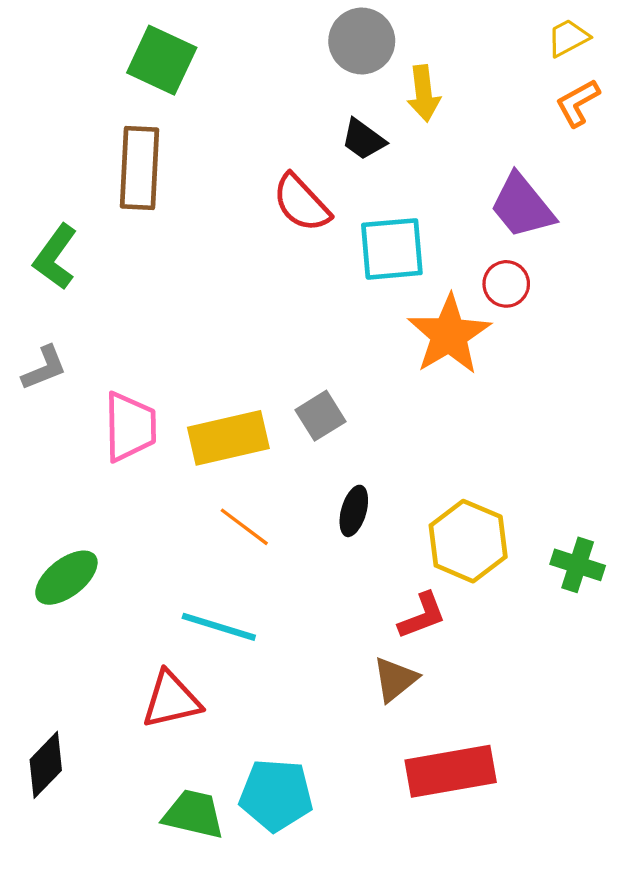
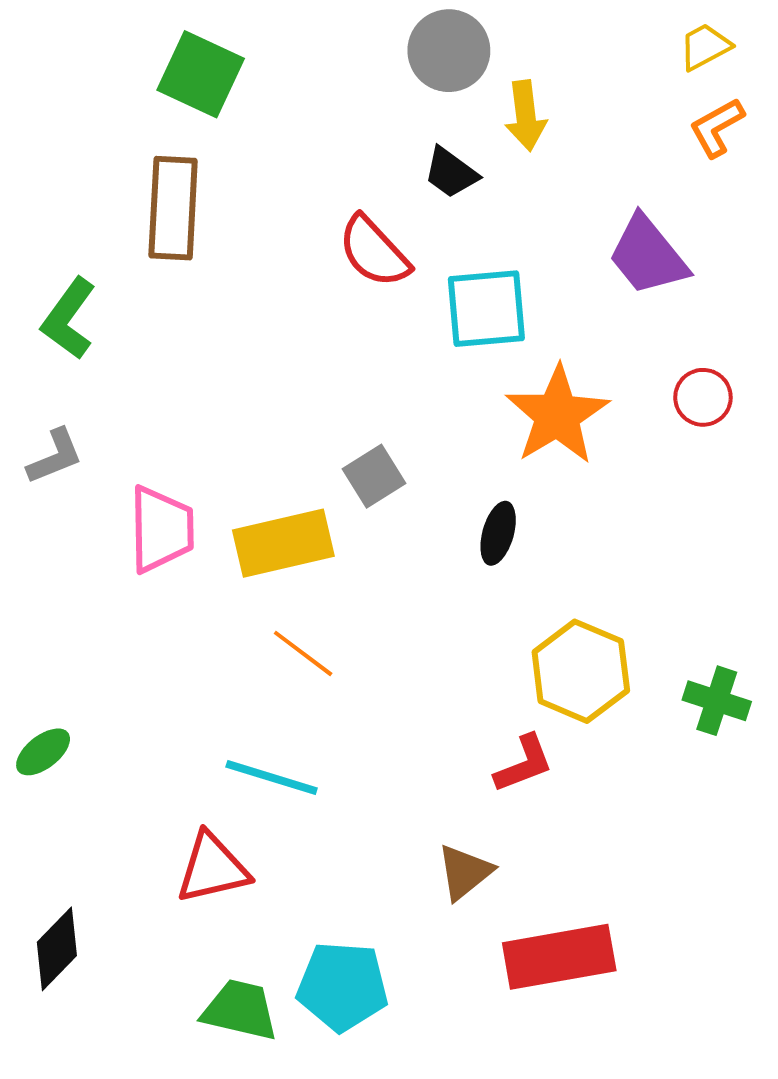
red circle: (506, 284) -> (703, 397), moved
gray square: (320, 416) -> (374, 476), moved
black ellipse: (354, 511) -> (498, 533), moved
green ellipse: (66, 578) -> (43, 752), moved, size x0.7
brown triangle: (395, 679) -> (465, 872), moved

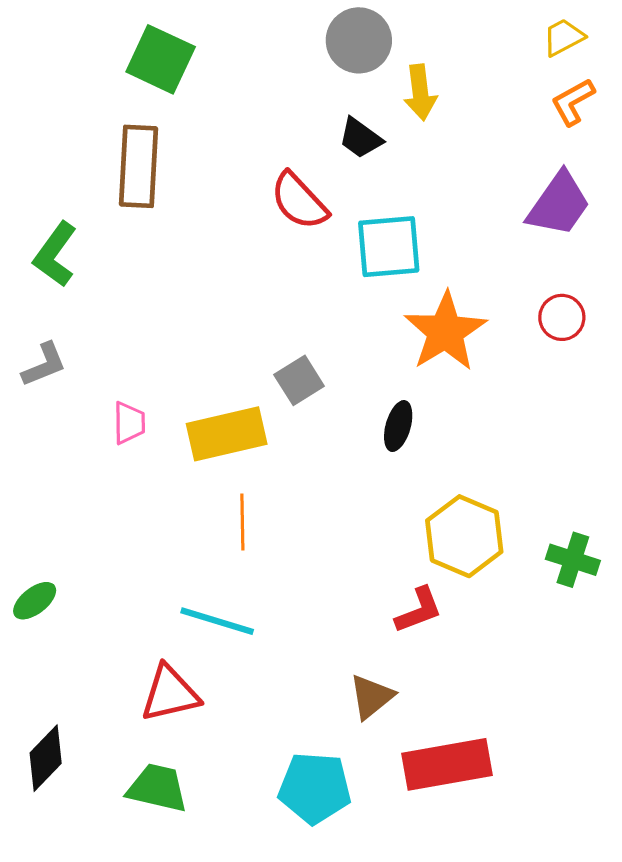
purple trapezoid: (648, 255) -> (559, 204), moved, turned -106
pink trapezoid: (161, 529) -> (129, 423), size x0.6
orange line: (303, 653) -> (242, 522), turned 52
cyan pentagon: (342, 986) -> (315, 788), moved
green trapezoid: (240, 1010) -> (157, 788), moved

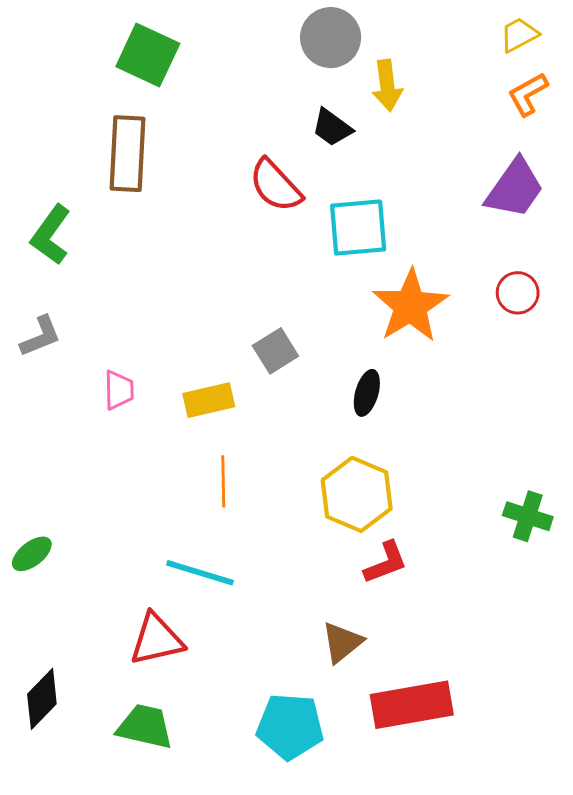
yellow rectangle: (227, 434) -> (209, 400), size x0.7
yellow hexagon: (464, 536) -> (357, 494), moved

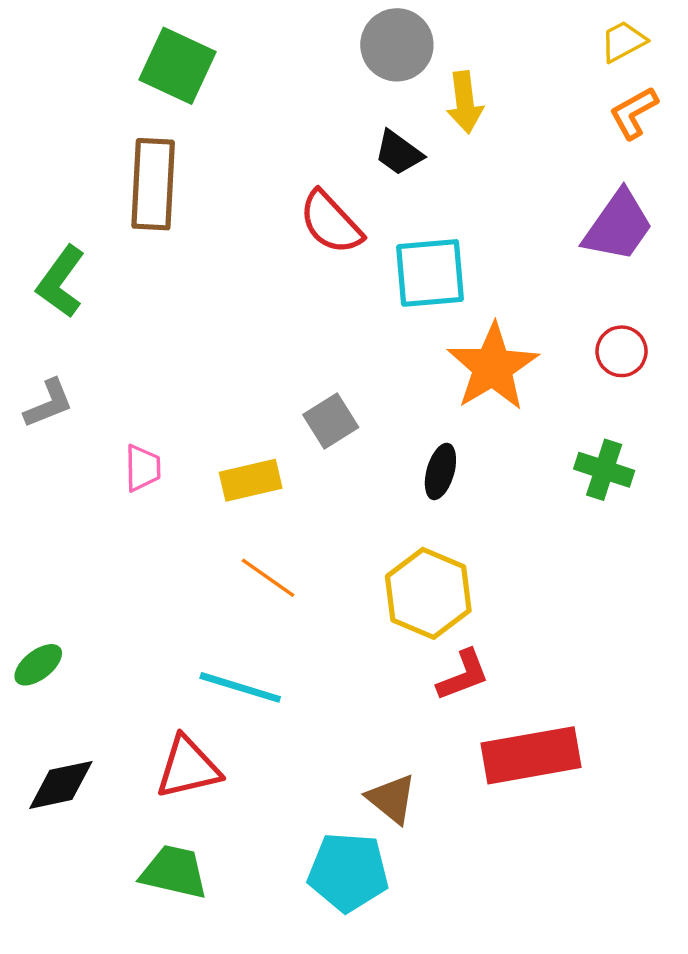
orange line: (223, 481) -> (268, 578), turned -54
green cross: (528, 516) -> (604, 470), moved
brown triangle: (342, 642) -> (392, 799), moved, turned -42
black diamond: (42, 699) -> (61, 785), moved, turned 34
red rectangle: (412, 705) -> (531, 755), moved

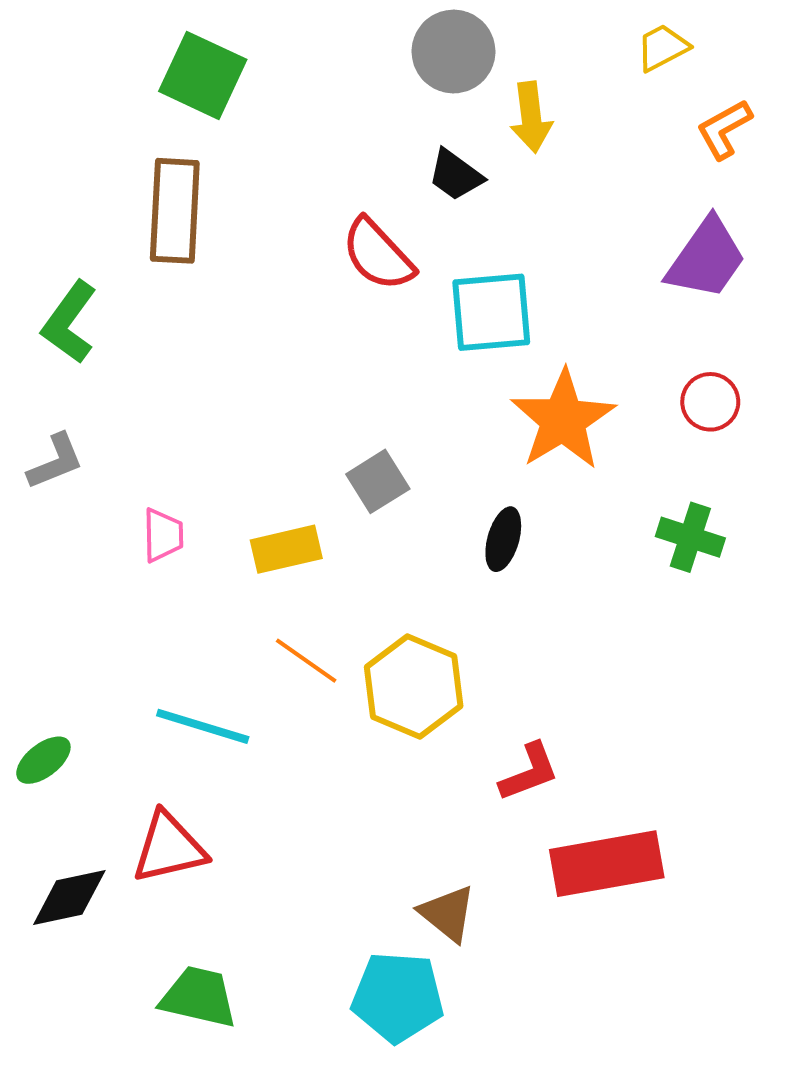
yellow trapezoid: (623, 41) -> (662, 48), moved
yellow hexagon: (428, 593) -> (414, 686), moved
cyan line: (240, 687) -> (203, 726), moved
red triangle: (188, 768) -> (169, 848), moved

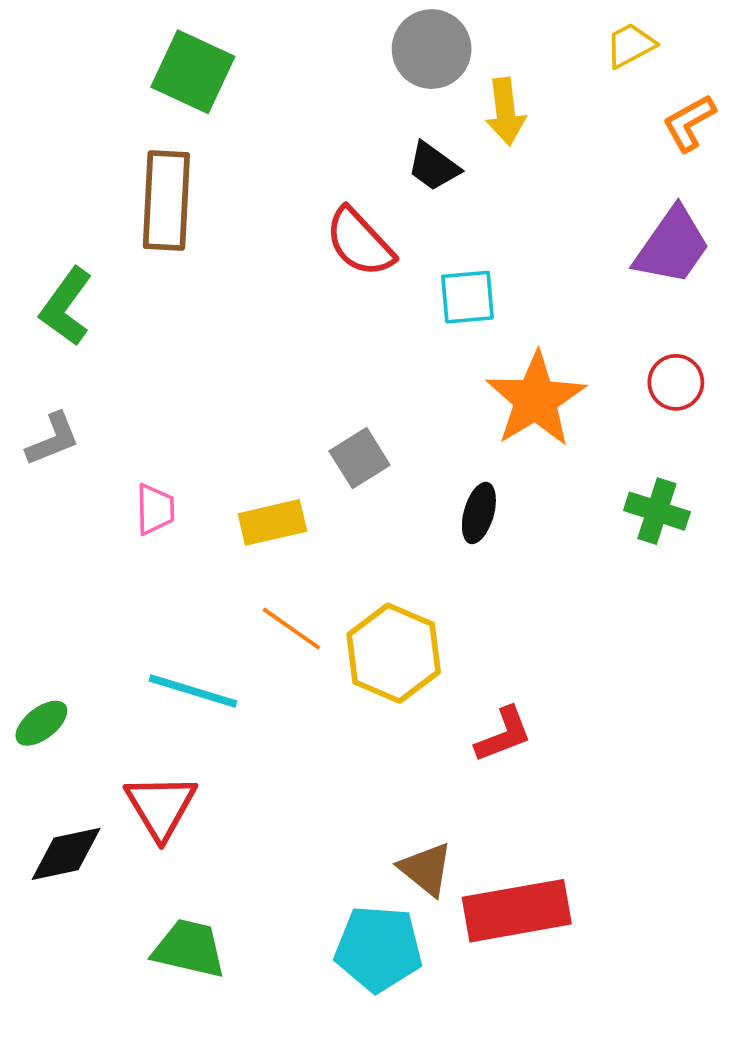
cyan square: (491, 312) -> (468, 297), size x0.7
red triangle: (169, 848) -> (161, 807), turned -48
red rectangle: (607, 864) -> (517, 911), moved

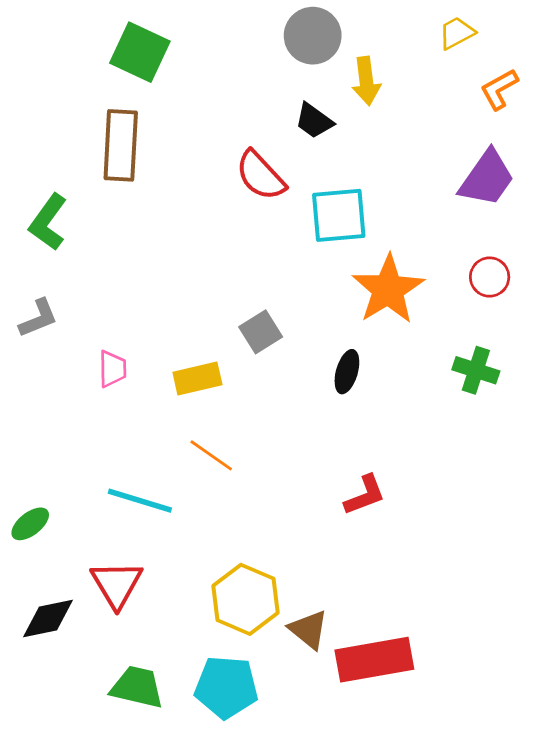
cyan square: (468, 297) -> (339, 215), size x1.4
yellow hexagon: (394, 653) -> (245, 599), moved
red L-shape: (504, 735) -> (365, 495), moved
cyan pentagon: (379, 949) -> (226, 687), moved

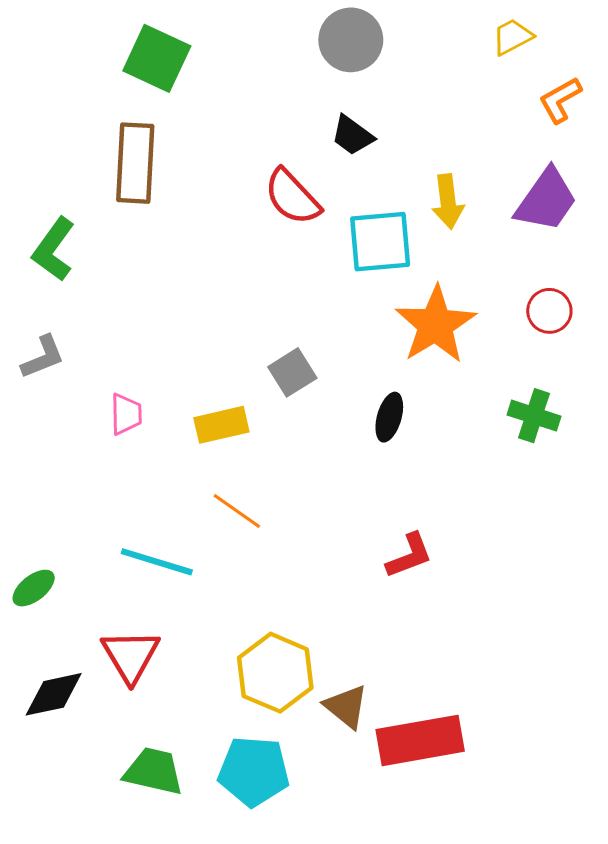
yellow arrow: (366, 81) -> (448, 202), moved

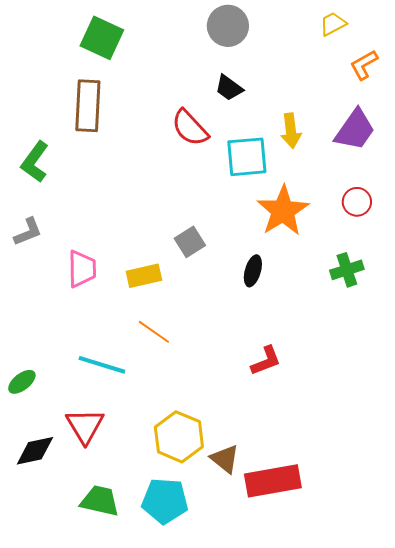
pink trapezoid: (126, 414) -> (82, 269), size x1.4
green cross: (534, 416) -> (347, 270), turned -36

